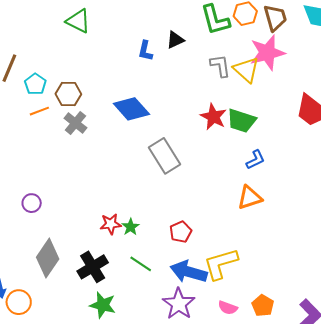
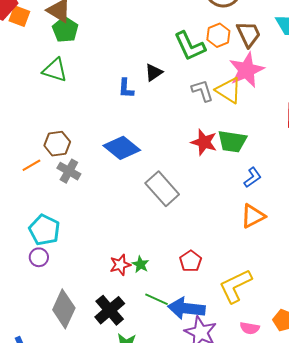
cyan pentagon: (35, 84) -> (44, 230), moved, size x1.4
blue arrow: (189, 272) -> (186, 308), moved

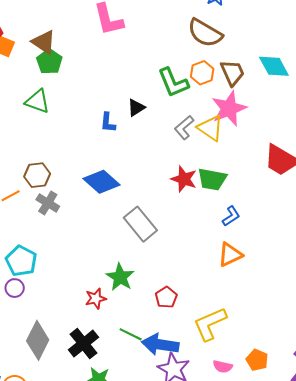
gray L-shape: (202, 91) -> (184, 128), turned -115
green star: (140, 264) -> (120, 277), moved, size x1.6

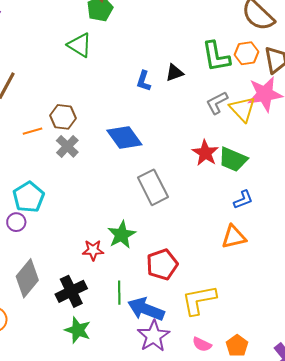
red pentagon: (166, 297) -> (162, 264), size x1.4
green line: (131, 334) -> (119, 293), turned 50

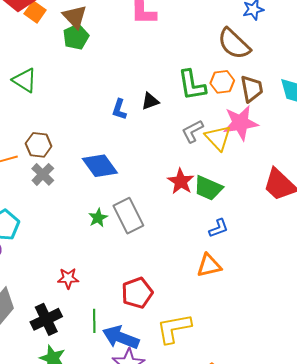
green triangle: (80, 45) -> (25, 80), moved
green star: (122, 235) -> (98, 218), moved, size x0.7

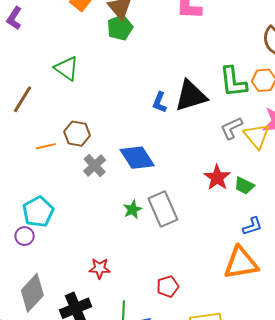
black triangle: (150, 101) -> (191, 96), size x1.8
gray cross: (43, 174) -> (95, 165), moved
green trapezoid: (208, 188) -> (244, 186), size x0.7
orange triangle: (209, 265) -> (241, 263), size x1.4
red pentagon: (137, 293) -> (168, 286), size x0.7

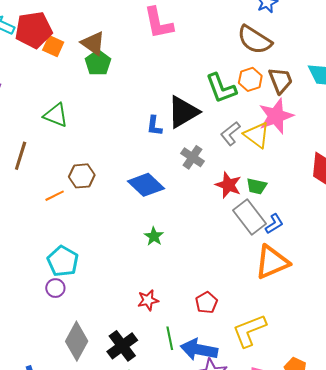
gray cross: (95, 165) -> (192, 157), moved
gray rectangle: (163, 209) -> (249, 217), moved
red star: (100, 268) -> (148, 300), moved

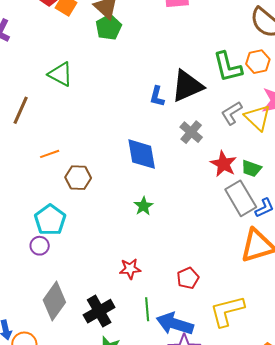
brown hexagon: (82, 176) -> (78, 178), moved
blue diamond: (146, 185) -> (142, 154), turned 30

